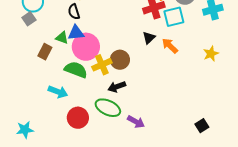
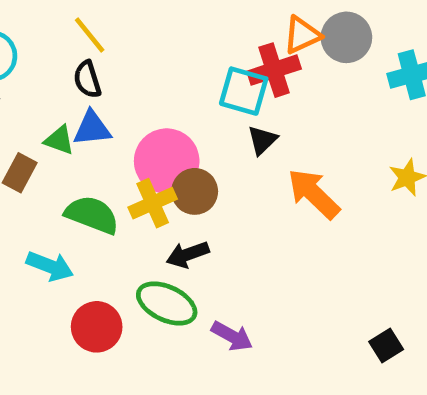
cyan square: (174, 17) -> (244, 91), moved, turned 30
orange arrow: (170, 46) -> (314, 194), moved, size x1.4
pink circle: (86, 47) -> (167, 161), moved

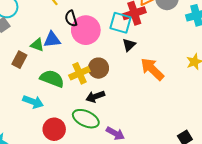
black semicircle: (87, 79) -> (71, 18), moved
pink circle: (167, 161) -> (86, 30), moved

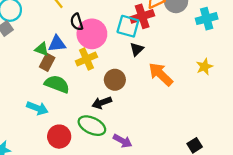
brown rectangle: (19, 60) -> (47, 62), moved
brown circle: (98, 68) -> (115, 80), moved
yellow cross: (79, 73) -> (86, 59), moved

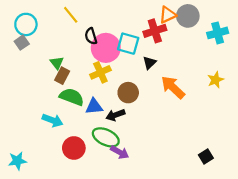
cyan square: (128, 26) -> (128, 44), moved
blue triangle: (57, 44) -> (94, 106), moved
green triangle: (42, 49) -> (57, 63), turned 32
purple arrow: (123, 141) -> (120, 152), moved

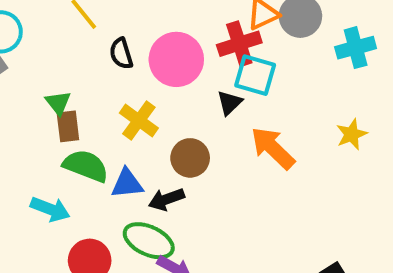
cyan square: (128, 44) -> (255, 75), moved
pink circle: (106, 48) -> (176, 59), moved
yellow cross: (100, 72) -> (139, 121), turned -30
brown rectangle: (62, 76) -> (68, 126), turned -35

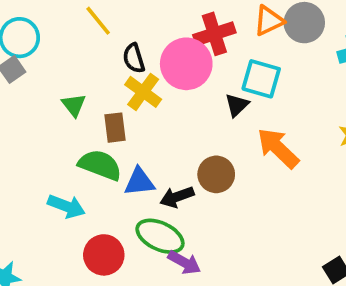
red cross: (239, 44) -> (214, 34), moved
yellow cross: (139, 121) -> (143, 92), moved
brown rectangle: (68, 126) -> (115, 128), moved
brown circle: (190, 158) -> (216, 174), moved

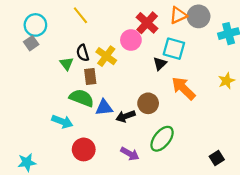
red cross: (214, 34) -> (147, 23), turned -30
black semicircle: (134, 58) -> (83, 53), moved
pink circle: (186, 64) -> (131, 40), size x0.7
green ellipse: (160, 236) -> (162, 139), moved, turned -76

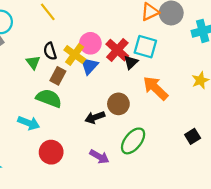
red cross: (147, 23) -> (117, 50), moved
pink circle: (131, 40) -> (90, 43), moved
brown rectangle: (90, 76) -> (58, 76), turned 35
blue triangle: (104, 108) -> (89, 66), moved, turned -42
black square: (217, 158) -> (193, 136), moved

